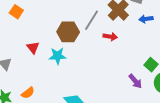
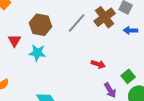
brown hexagon: (68, 32) -> (41, 25), moved
red arrow: (110, 37) -> (98, 64), moved

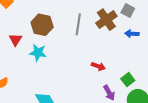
gray line: (77, 23) -> (78, 24), turned -35

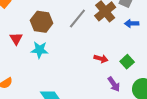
gray line: (78, 24) -> (77, 18), turned 35
green square: (128, 80) -> (127, 62), moved

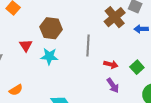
gray line: (77, 18) -> (88, 45), moved, turned -35
purple arrow: (114, 84) -> (113, 85), moved

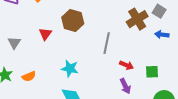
cyan star: (49, 56) -> (70, 68), moved
green square: (137, 67) -> (152, 72), turned 32

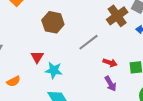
red triangle: (45, 34) -> (37, 57), moved
gray line: (107, 43) -> (88, 42), turned 45

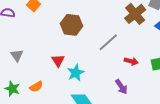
cyan star: (54, 70) -> (76, 73), turned -30
purple arrow: (110, 84) -> (121, 87), moved

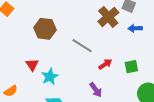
gray line: (108, 42) -> (82, 46), turned 75
red arrow: (131, 61) -> (105, 64), turned -48

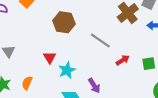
purple arrow: (96, 90) -> (94, 86), moved
orange semicircle: (11, 91) -> (27, 83), turned 144

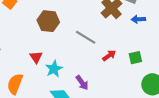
orange semicircle: (27, 83) -> (15, 84), size x1.5

